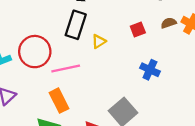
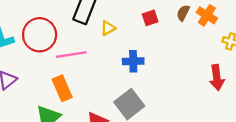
brown semicircle: (169, 23) -> (183, 13), turned -48
blue cross: (150, 70) -> (133, 61), moved, turned -30

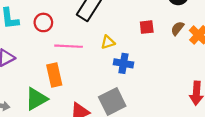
yellow triangle: (108, 28) -> (108, 42), moved
red circle: (40, 35) -> (43, 22), size x0.6

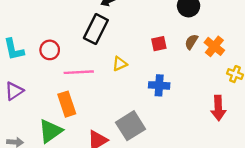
blue cross: (123, 63) -> (159, 85), moved

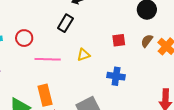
black rectangle: (96, 29) -> (65, 23), size x0.7
orange rectangle: (67, 104) -> (45, 95), moved

